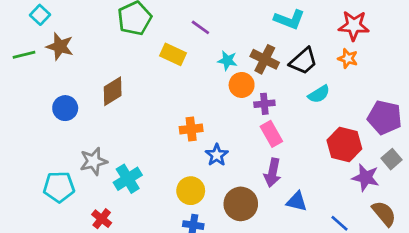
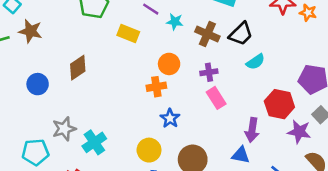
orange star: (348, 58) -> (308, 13), moved
cyan star: (227, 61) -> (175, 22), moved
orange circle: (242, 85) -> (169, 64), moved
orange cross: (191, 129) -> (156, 87), moved
purple arrow: (273, 173) -> (252, 130), moved

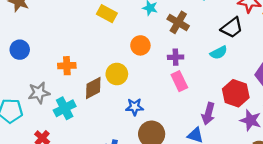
black trapezoid: (241, 34) -> (232, 28), moved
brown diamond: (78, 68) -> (93, 88), moved
orange cross: (156, 87) -> (67, 66), moved
blue star: (170, 118) -> (135, 107), moved, turned 30
yellow circle: (149, 150) -> (117, 74), moved

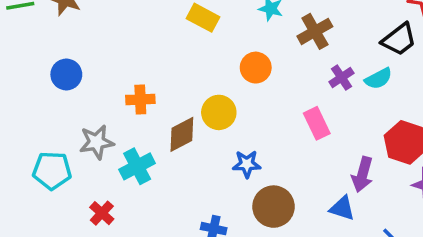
brown cross: (178, 22) -> (315, 31), turned 30
purple cross: (176, 57) -> (341, 78), moved, turned -32

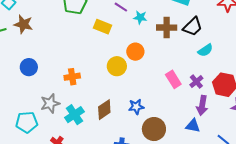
brown cross: (315, 31) -> (167, 28), turned 36
black trapezoid: (399, 39) -> (193, 27), moved
purple cross: (341, 78) -> (196, 82), moved
yellow circle: (219, 112) -> (117, 66), moved
brown diamond: (182, 134) -> (104, 110), moved

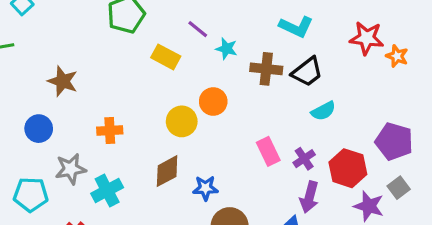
brown star: (23, 24) -> (63, 81), moved
blue circle: (29, 67) -> (39, 129), moved
brown diamond: (104, 110) -> (167, 171), moved

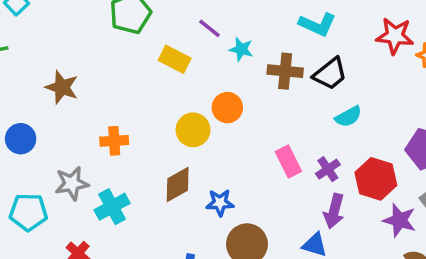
blue circle: (39, 129) -> (21, 139), moved

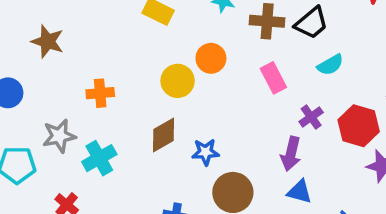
pink rectangle: (288, 162) -> (273, 78), moved
purple arrow: (334, 211) -> (291, 154), moved

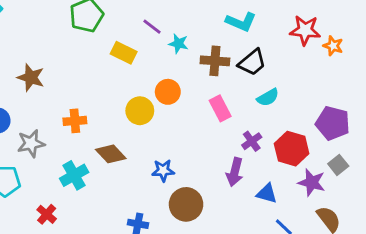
brown diamond: (163, 135) -> (111, 154), moved, turned 76
gray star: (59, 136) -> (31, 143), moved
blue triangle: (300, 192) -> (267, 193), moved

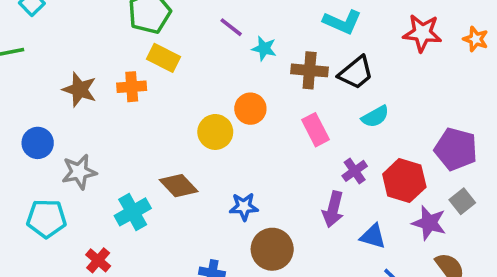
orange star: (333, 46) -> (476, 39), moved
yellow rectangle: (124, 53) -> (163, 58), moved
orange cross: (75, 121) -> (132, 87), moved

